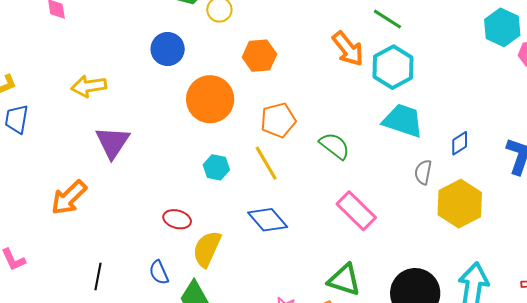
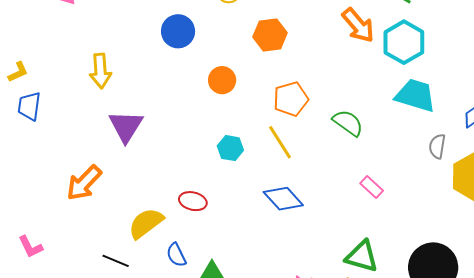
yellow arrow: (89, 86) -> (100, 71), turned -84
orange circle: (210, 99) -> (222, 80), size x0.6
pink rectangle: (356, 211) -> (372, 187), size x0.6
yellow semicircle: (207, 249) -> (146, 223), moved, turned 30
black line: (98, 277) -> (116, 261), turned -76

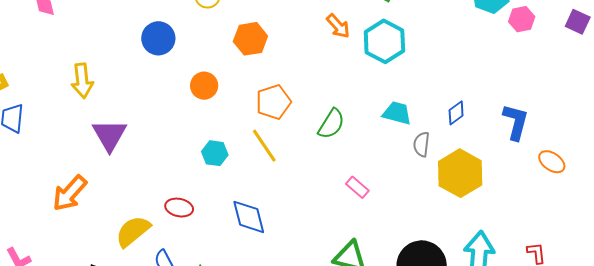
orange arrow: (358, 25) -> (338, 26), size x0.7
cyan trapezoid: (415, 95) -> (397, 113), moved, size x0.7
green semicircle: (348, 123) -> (331, 124), turned 88
blue diamond: (283, 199) -> (249, 217), moved, turned 30

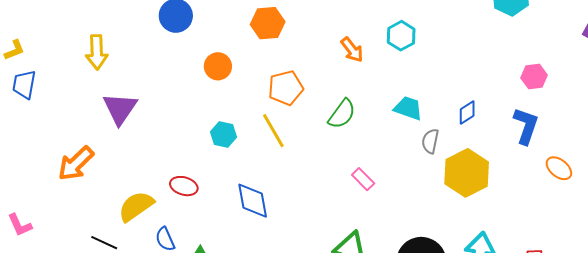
pink hexagon: (522, 19) -> (534, 76), moved
orange arrow: (338, 26) -> (352, 50), moved
cyan hexagon: (384, 41) -> (401, 36), size x0.7

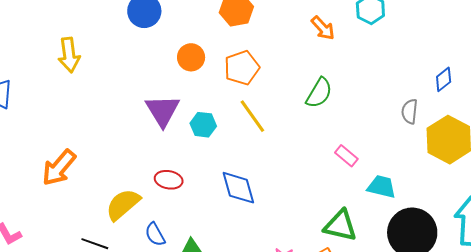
orange pentagon: (286, 88) -> (242, 68), moved
cyan trapezoid: (408, 108) -> (382, 187), moved
purple triangle: (120, 109) -> (163, 111), moved

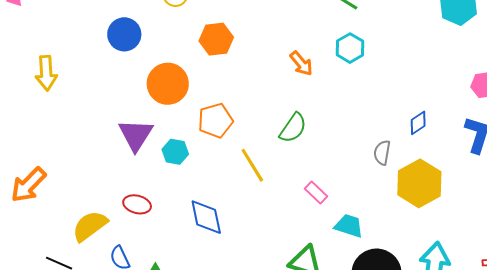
orange circle: (191, 57) -> (168, 84), size x1.5
orange pentagon: (242, 68) -> (215, 120), moved
yellow line: (252, 116) -> (252, 165), moved

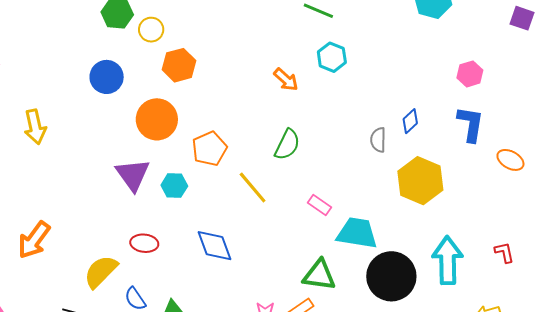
orange hexagon: (216, 39) -> (179, 65), moved
gray semicircle: (382, 153) -> (378, 140), moved
cyan trapezoid: (349, 226) -> (357, 233), size x1.4

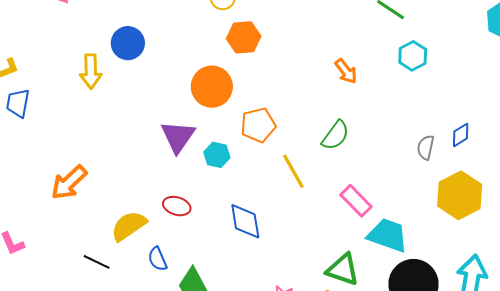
cyan hexagon: (332, 57) -> (413, 56), moved
blue circle: (107, 77) -> (128, 43), moved
pink rectangle: (320, 205) -> (356, 201), size x1.4

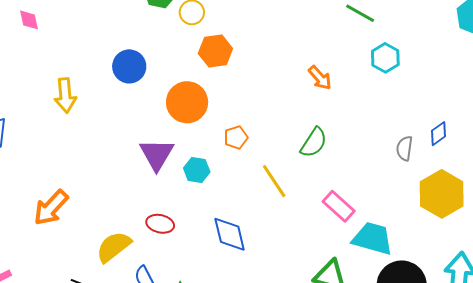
blue circle: (128, 43) -> (129, 66), moved
orange pentagon: (258, 125) -> (236, 137), size x0.7

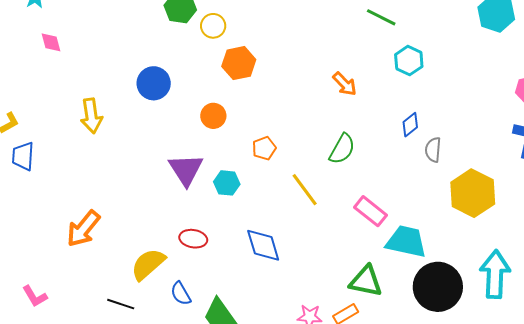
orange circle: (187, 102) -> (213, 116), size x0.6
blue diamond: (439, 134) -> (410, 125), moved

